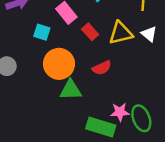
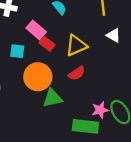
red rectangle: (90, 32) -> (47, 44), moved
yellow triangle: (121, 33) -> (76, 45), moved

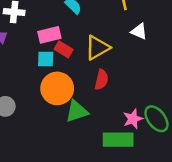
pink rectangle: (36, 30) -> (49, 35), turned -48
cyan square: (17, 51) -> (46, 59), moved
red semicircle: (77, 73) -> (101, 80), turned -36

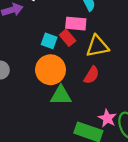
pink rectangle: (49, 35) -> (76, 24), moved
pink star: (133, 119) -> (107, 118), turned 30

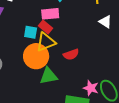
yellow triangle: (97, 46) -> (46, 42), moved
red semicircle: (91, 75) -> (71, 54), turned 49

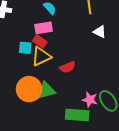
orange circle: (36, 56) -> (29, 89), moved

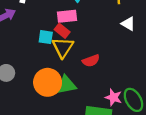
yellow triangle: (41, 56) -> (63, 47), turned -35

